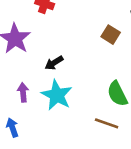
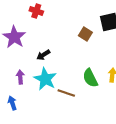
brown line: (107, 123) -> (66, 93), moved

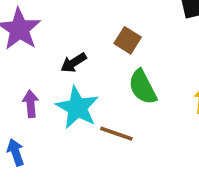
brown square: (85, 34) -> (128, 40), moved
green semicircle: (90, 78) -> (143, 87), moved

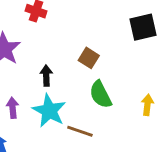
black arrow: (73, 63) -> (46, 76), turned 120

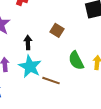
green semicircle: (100, 95) -> (76, 61), moved

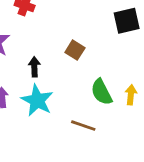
brown line: (51, 81) -> (83, 126), moved

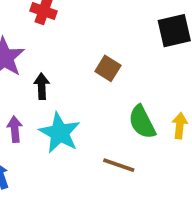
black arrow: (34, 67) -> (42, 86), moved

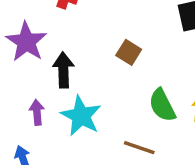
black arrow: (42, 86) -> (63, 70), size x1.4

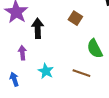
cyan star: (81, 116) -> (46, 71), moved, size x0.7

